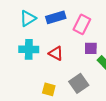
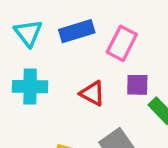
cyan triangle: (28, 18) -> (28, 33), turned -36
red triangle: (56, 53) -> (92, 93), moved

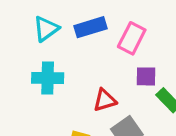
cyan triangle: (28, 33) -> (46, 29), turned 32
red triangle: (92, 93) -> (105, 100), moved, turned -45

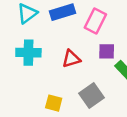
red triangle: (105, 100) -> (71, 59), moved

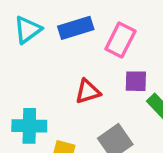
cyan cross: (28, 53) -> (29, 126), moved

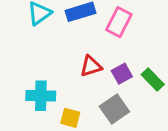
purple square: (136, 81) -> (122, 74), moved, turned -30

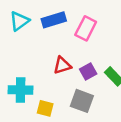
gray square: (114, 109) -> (82, 101), turned -35

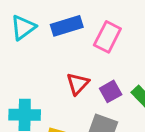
red triangle: (62, 65) -> (78, 84), turned -30

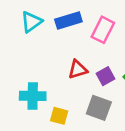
red triangle: (78, 84) -> (78, 69), turned 30

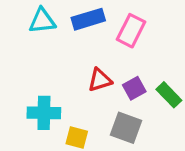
cyan triangle: (31, 22) -> (42, 21), turned 30

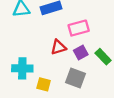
pink rectangle: (131, 31) -> (79, 28), moved, turned 48

